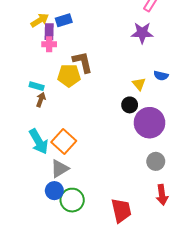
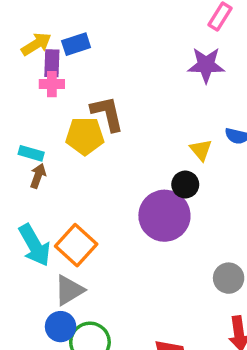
purple circle: (149, 123) -> (164, 216), moved

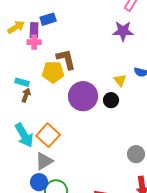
yellow arrow: (36, 44) -> (16, 27), moved
purple circle: (164, 216) -> (83, 96), moved

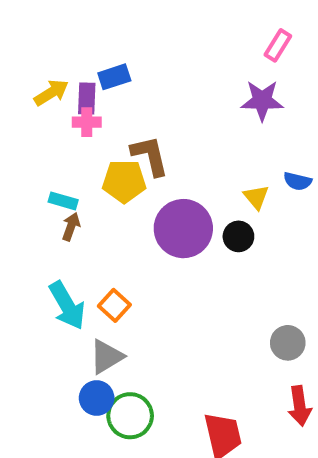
orange square: (48, 135) -> (114, 305), size x0.7

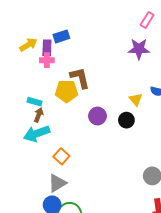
purple circle: (183, 229) -> (98, 116), size x0.6
cyan arrow: (67, 305) -> (37, 134), moved, turned 100

